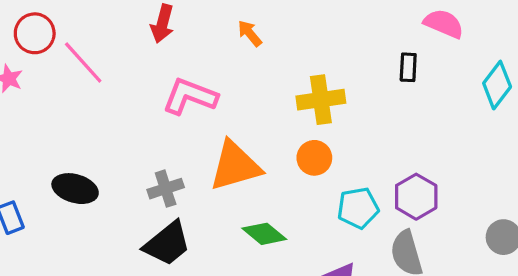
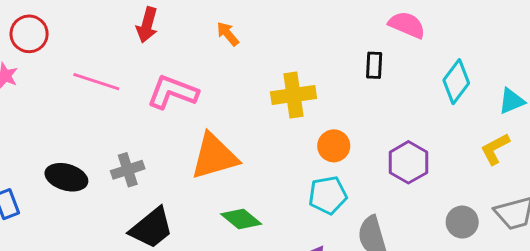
pink line: (83, 62) -> (96, 82), moved, turned -30
orange circle: (314, 158) -> (334, 146), moved
gray cross: (166, 189) -> (128, 170), moved
purple hexagon: (416, 197) -> (408, 162), moved

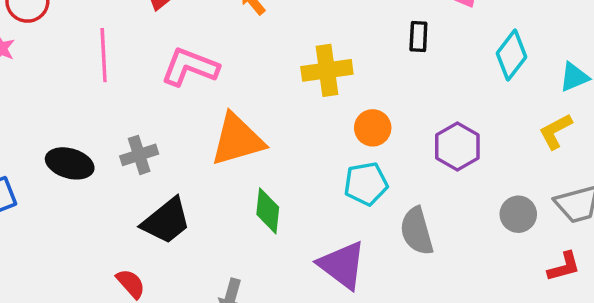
pink line: (96, 82) -> (104, 55), turned 69
green diamond: (241, 219) -> (268, 211), turned 57

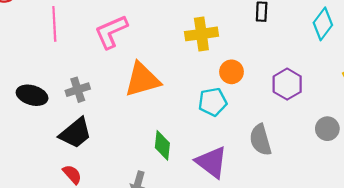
pink L-shape: (190, 67) -> (111, 32), turned -45
cyan pentagon: (366, 184) -> (213, 102), moved
green diamond: (268, 211) -> (162, 145), moved
black trapezoid: (166, 221) -> (75, 133), moved

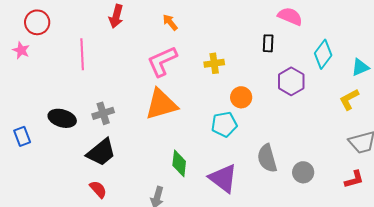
pink L-shape: (111, 32) -> (162, 61), moved
yellow cross: (201, 34) -> (214, 63), size x0.7
purple hexagon: (287, 84) -> (291, 81), moved
gray circle: (327, 129) -> (303, 172), moved

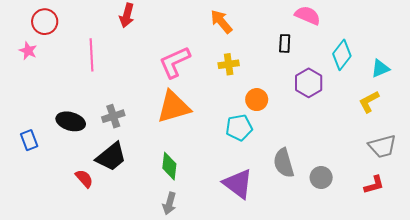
orange arrow: (170, 22) -> (221, 22), moved, size x1.4
green diamond: (179, 163) -> (169, 166), moved
red semicircle: (98, 189) -> (84, 179), moved

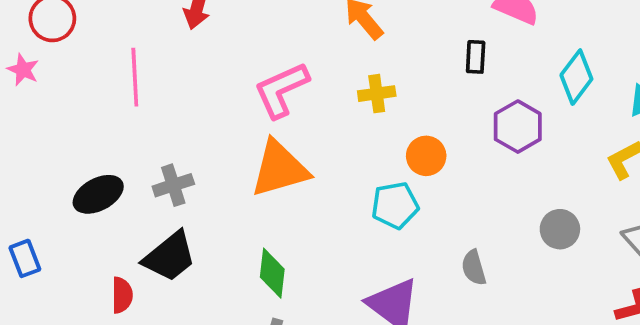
black ellipse: (71, 121) -> (98, 194), turned -44
blue rectangle: (29, 140) -> (25, 258), moved
gray semicircle: (284, 163) -> (474, 268), size x0.7
gray circle: (321, 178) -> (560, 229), moved
red semicircle: (84, 179) -> (122, 295), turned 42

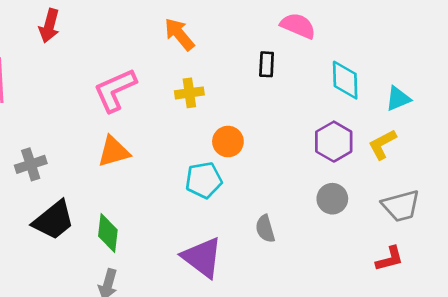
cyan diamond: (576, 77) -> (345, 80), turned -39
purple hexagon: (518, 127) -> (334, 142), moved
orange triangle: (280, 169) -> (114, 152), size x0.7
black trapezoid: (170, 257) -> (54, 220), moved

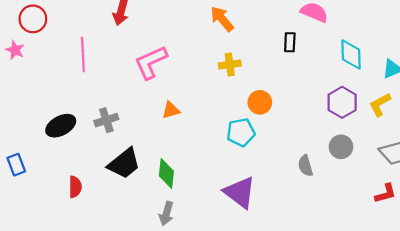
pink L-shape: (115, 90) -> (151, 62), moved
orange triangle: (114, 152) -> (171, 110), size x0.7
gray semicircle: (265, 229) -> (305, 166), moved

